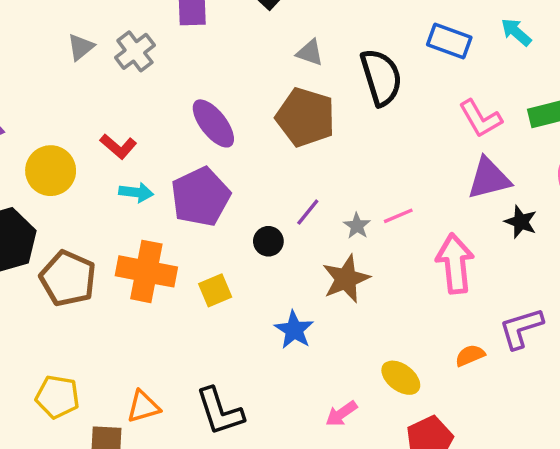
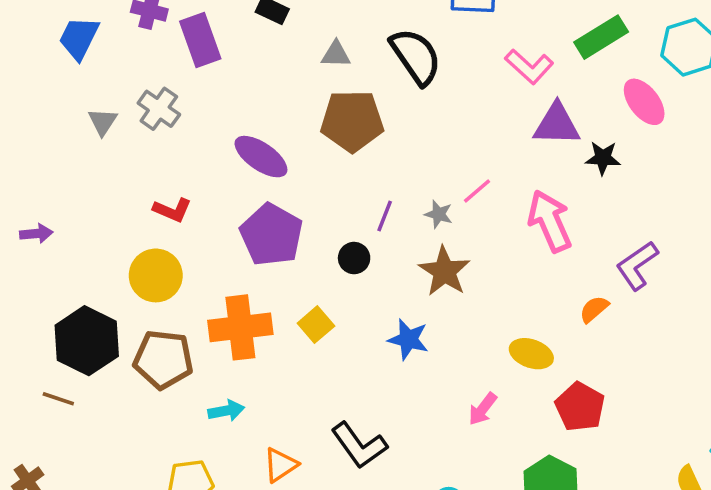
yellow circle: (51, 171) -> (156, 275), moved
purple triangle: (489, 178) -> (557, 124), turned 33
cyan arrow: (136, 192) -> (226, 411), moved

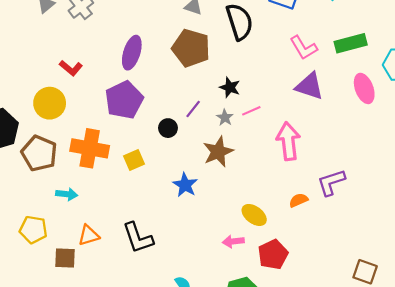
purple ellipse: (261, 157) -> (132, 53), turned 56
black star: (603, 158) -> (230, 87), moved
pink arrow: (483, 409) -> (233, 241), moved, turned 30

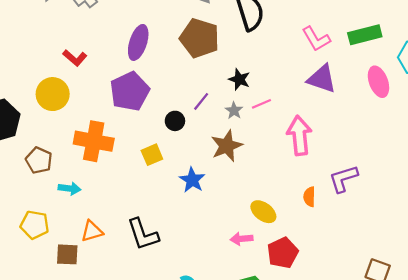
brown pentagon: (39, 153) -> (39, 160), moved, size x0.7
yellow square: (134, 160) -> (152, 155), moved
orange semicircle: (298, 200) -> (309, 197), turned -66

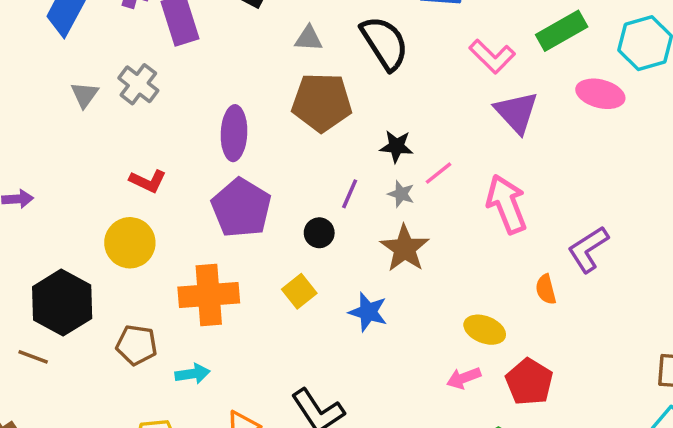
purple triangle: (322, 79) -> (516, 112), turned 44
pink ellipse: (378, 82) -> (600, 94), turned -40

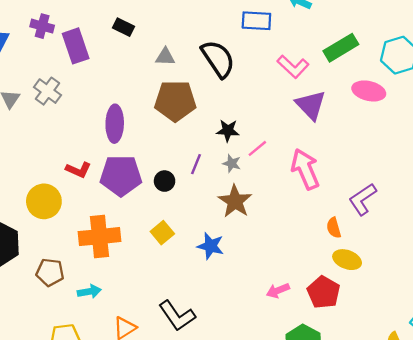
red L-shape: (148, 181) -> (78, 170), moved
purple pentagon: (241, 208) -> (121, 175), turned -30
black circle: (319, 233) -> (165, 181), moved
yellow ellipse: (485, 330) -> (347, 260), moved

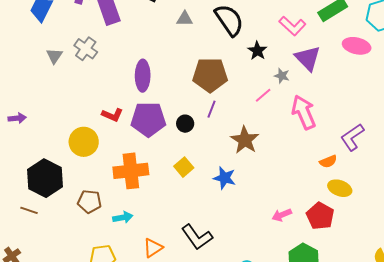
brown pentagon: (175, 101) -> (210, 75), moved
black star: (228, 130) -> (257, 51), moved, turned 30
gray star: (232, 163) -> (282, 76), moved
orange semicircle: (334, 228) -> (328, 161), turned -96

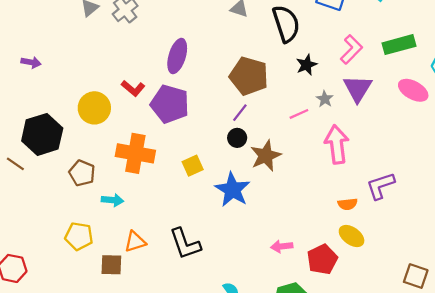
pink L-shape: (292, 26) -> (351, 49), turned -104
black circle: (185, 124) -> (237, 138), moved
blue star: (224, 178) -> (232, 190), size x1.4

